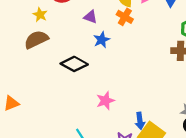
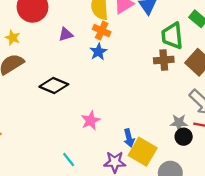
purple triangle: (91, 17) -> (66, 34), turned -32
blue star: (102, 40) -> (98, 52), moved

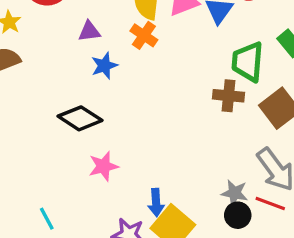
blue star: (98, 52) -> (104, 66), moved
black diamond: (54, 85) -> (80, 118), moved
cyan line: (69, 160) -> (47, 219), moved

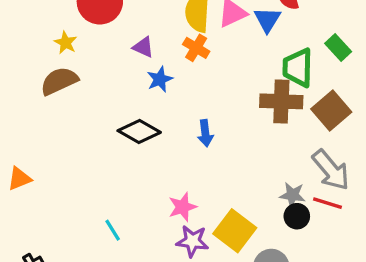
purple triangle: (89, 31) -> (143, 47), turned 35
brown cross: (229, 96) -> (281, 101), size x1.4
pink star: (103, 166) -> (182, 207), moved
blue arrow: (156, 203) -> (205, 133), moved

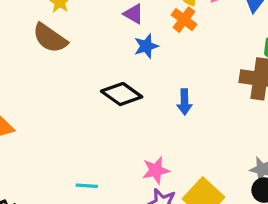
brown semicircle: (59, 81) -> (50, 38), turned -126
cyan line: (113, 230) -> (87, 186), turned -60

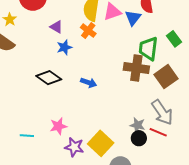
blue arrow: (185, 102) -> (89, 83), turned -70
pink star: (156, 170) -> (58, 126), moved

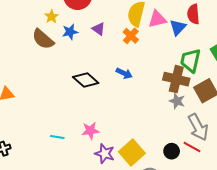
blue star: (64, 47) -> (70, 32), moved
blue arrow: (89, 83) -> (124, 73), moved
gray star: (138, 125) -> (177, 101), moved

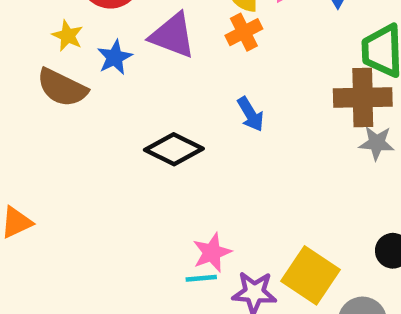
purple triangle: (99, 29) -> (173, 35), size x1.6
orange cross: (131, 36) -> (244, 32), turned 35
blue arrow: (124, 73) -> (251, 114), turned 49
cyan line: (57, 137) -> (201, 278), moved

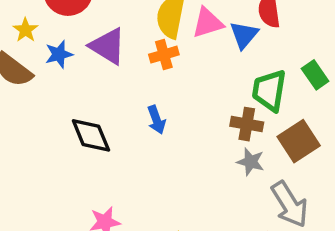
brown cross: (363, 97) -> (247, 124), size x0.7
black diamond: (174, 149) -> (91, 135), turned 30

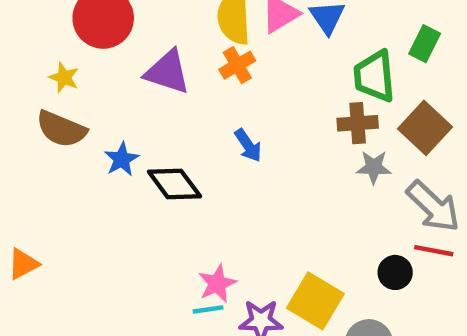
blue star: (59, 54) -> (122, 159), moved
green rectangle: (315, 75) -> (425, 44), turned 76

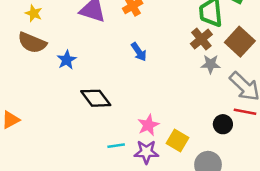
brown cross: (358, 123) -> (201, 39), turned -35
black diamond: (174, 184) -> (96, 98), moved
pink star: (217, 284) -> (148, 125), moved
yellow square: (315, 301) -> (177, 141), size x0.7

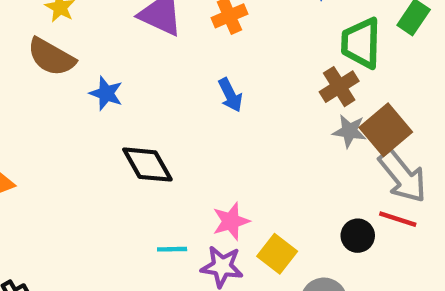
brown square: (240, 42) -> (386, 130), moved
blue star: (67, 60) -> (106, 93), turned -30

